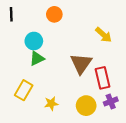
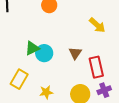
cyan circle: (34, 41) -> (44, 53), moved
brown triangle: (81, 64) -> (75, 53), size x0.6

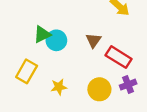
red rectangle: (96, 67) -> (119, 57), turned -45

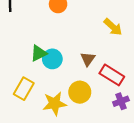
yellow star: (59, 87) -> (55, 104), size x1.5
yellow circle: (99, 89) -> (80, 92), moved

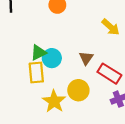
yellow rectangle: (24, 89) -> (36, 72), moved, turned -35
yellow star: (55, 104) -> (54, 101), turned -30

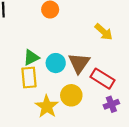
cyan circle: (52, 58) -> (56, 63), moved
brown triangle: (86, 58) -> (79, 63), size x1.5

